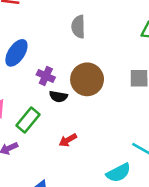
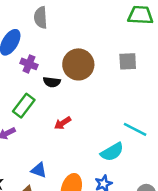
gray semicircle: (78, 27) -> (41, 18), moved
purple cross: (46, 76) -> (29, 64), moved

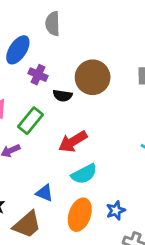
red arrow: (63, 123) -> (73, 142), size x1.5
cyan semicircle: (112, 152) -> (84, 174), moved

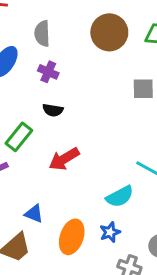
purple cross: (38, 75) -> (48, 72), moved
brown circle: (93, 77) -> (109, 32), moved
cyan semicircle: (84, 174) -> (120, 196), moved

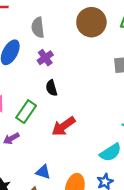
purple cross: (48, 72) -> (45, 58), turned 35
black semicircle: (53, 110) -> (51, 88), turned 70

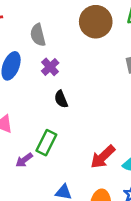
green rectangle: (26, 112) -> (46, 143), moved
red arrow: (64, 126) -> (103, 157), moved

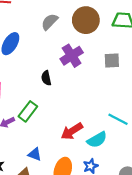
gray semicircle: (38, 35) -> (50, 22), moved, turned 48
purple cross: (50, 67) -> (72, 56), moved, size x1.5

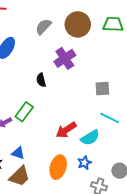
gray square: (112, 61) -> (102, 89), moved
blue triangle: (35, 154) -> (18, 153), moved

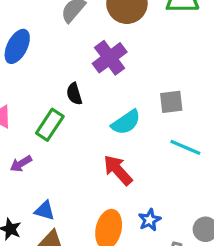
green rectangle: (24, 112) -> (50, 125), moved
red arrow: (66, 130) -> (118, 170), turned 85
cyan semicircle: (90, 138) -> (126, 122), moved

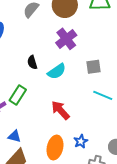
purple cross: (110, 58) -> (66, 39), moved
cyan semicircle: (126, 122) -> (57, 71), moved
green rectangle: (50, 125) -> (18, 95), moved

